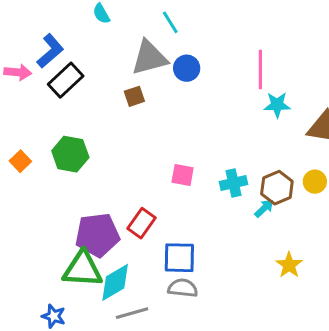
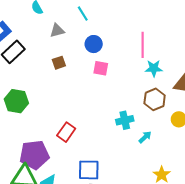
gray triangle: (149, 58) -> (57, 31), moved, size x0.6
pink square: (183, 175) -> (101, 68), moved
brown hexagon: (277, 188) -> (155, 99), moved
red rectangle: (142, 223) -> (66, 132), moved

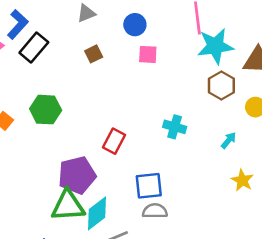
cyan star: (154, 68) -> (215, 46), size x1.6
cyan cross: (125, 120) -> (175, 127), moved, turned 36
cyan arrow: (145, 137) -> (229, 140), moved

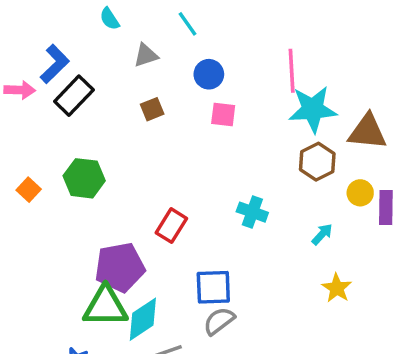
gray semicircle: (155, 211) -> (219, 321), turned -40

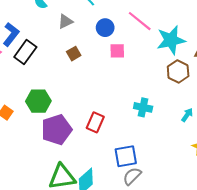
pink line: (292, 71) -> (140, 21), moved, turned -40
purple pentagon: (120, 267) -> (57, 130), moved

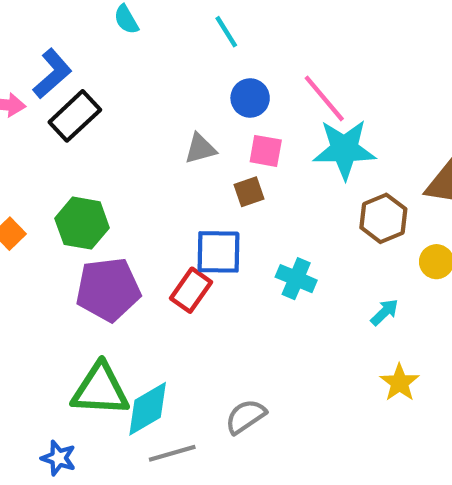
gray triangle: (65, 21) -> (200, 149), moved
cyan star: (171, 40) -> (344, 149), moved
brown square: (74, 54) -> (249, 192), moved
blue square: (126, 156) -> (219, 252), moved

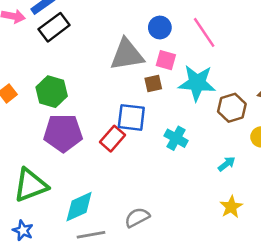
gray triangle: (200, 149) -> (127, 55), size x1.8
cyan star: (344, 149) -> (197, 83), moved
green triangle: (100, 390) -> (31, 185), moved, turned -30

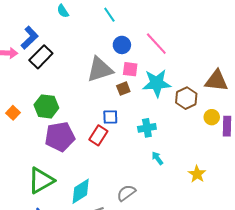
blue square: (131, 117) -> (110, 117), size x0.7
cyan cross: (176, 138) -> (147, 128), turned -30
cyan arrow: (227, 164) -> (157, 158), moved, turned -80

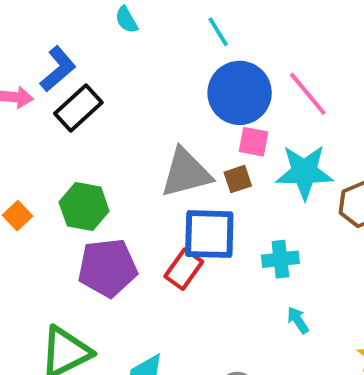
blue circle: (122, 45) -> (240, 93), size x1.8
gray triangle: (100, 69) -> (186, 173), moved
blue square: (110, 117) -> (209, 234), size x1.8

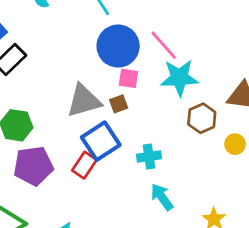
cyan star: (304, 172) -> (179, 78), moved
blue square: (209, 234) -> (101, 141), turned -33
cyan arrow: (298, 320) -> (162, 197), size x1.5

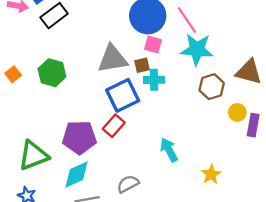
cyan cross: (149, 157) -> (154, 80), moved
red rectangle: (84, 165) -> (114, 126), moved
purple pentagon: (33, 166) -> (79, 137), moved

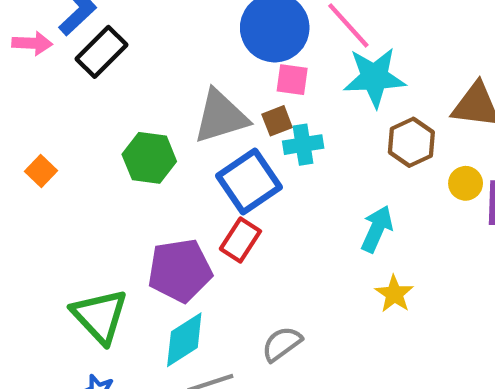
green hexagon: (52, 73) -> (149, 158), moved
cyan arrow: (169, 150) -> (377, 229), moved, turned 60
green triangle: (33, 156) -> (100, 316), turned -44
yellow star: (211, 174) -> (394, 294), moved

